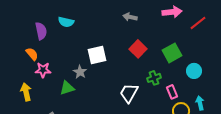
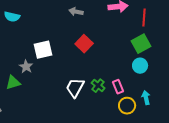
red line: (198, 23) -> (144, 18), turned -48
green square: (172, 53) -> (141, 44), moved
green cross: (154, 78) -> (98, 86), moved, turned -32

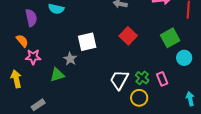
green square: (141, 44) -> (170, 38), moved
cyan arrow: (146, 98) -> (190, 99), moved
yellow circle: (127, 106) -> (139, 98), moved

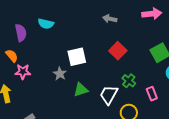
green triangle: (57, 75) -> (81, 90), moved
green cross: (142, 78) -> (129, 81), moved

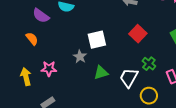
purple semicircle: (21, 33) -> (41, 16), turned 138
pink star: (23, 72) -> (49, 69), moved

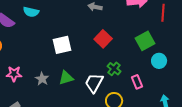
gray star: (80, 57) -> (42, 79), moved

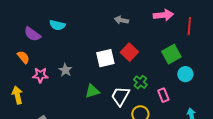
white square: (62, 45) -> (105, 58), moved
pink star: (14, 74) -> (40, 75), moved
gray star: (42, 79) -> (65, 70), moved

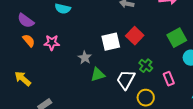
purple semicircle: (32, 34) -> (26, 21), moved
gray star: (65, 70) -> (85, 58), moved
pink star: (40, 75) -> (52, 43), moved
yellow arrow: (17, 95) -> (23, 79), turned -36

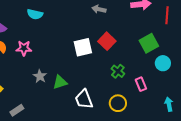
gray star: (85, 58) -> (40, 76), moved
green triangle: (98, 75) -> (60, 82), moved
white trapezoid: (126, 80) -> (84, 99), moved, turned -50

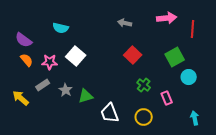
white square: (83, 47) -> (76, 56), moved, turned -36
gray rectangle: (17, 110) -> (43, 85), moved

